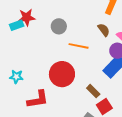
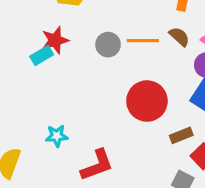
orange line: (79, 46) -> (143, 41), moved
red circle: (62, 74) -> (147, 101), moved
brown rectangle: (93, 91) -> (181, 135), turned -56

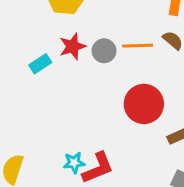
red star: (55, 40) -> (72, 46), moved
cyan star: (57, 136) -> (74, 163), moved

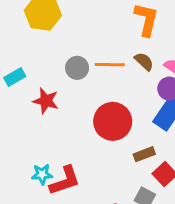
red star: (72, 46) -> (46, 101), moved, turned 30

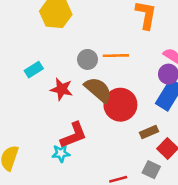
brown semicircle: (144, 61) -> (98, 90), moved, size x1.6
red L-shape: (65, 181) -> (74, 135), moved

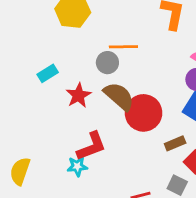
orange line: (116, 56) -> (123, 47), moved
red star: (62, 89) -> (78, 95), turned 30

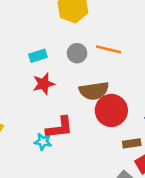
gray circle: (107, 63) -> (77, 53), moved
red star: (78, 95) -> (44, 84), moved
brown semicircle: (119, 96) -> (94, 91), turned 116

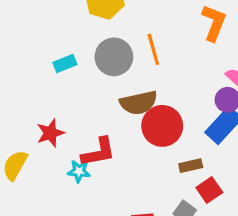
orange line: (109, 49) -> (153, 49), turned 65
gray circle: (77, 53) -> (114, 57), size x1.5
red star: (44, 84) -> (50, 133), moved

